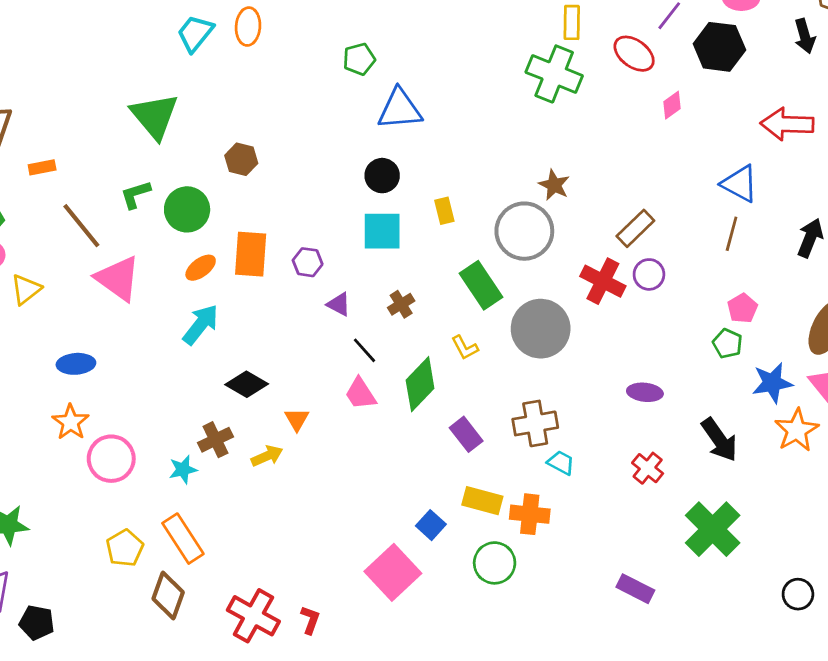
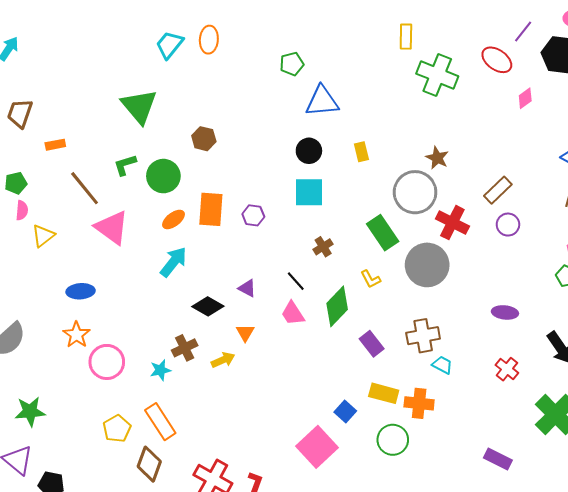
yellow rectangle: (572, 22) -> (406, 37), moved
yellow rectangle: (444, 211) -> (361, 152), moved
red cross: (603, 281) -> (452, 223), moved
purple triangle: (339, 304) -> (247, 288), moved

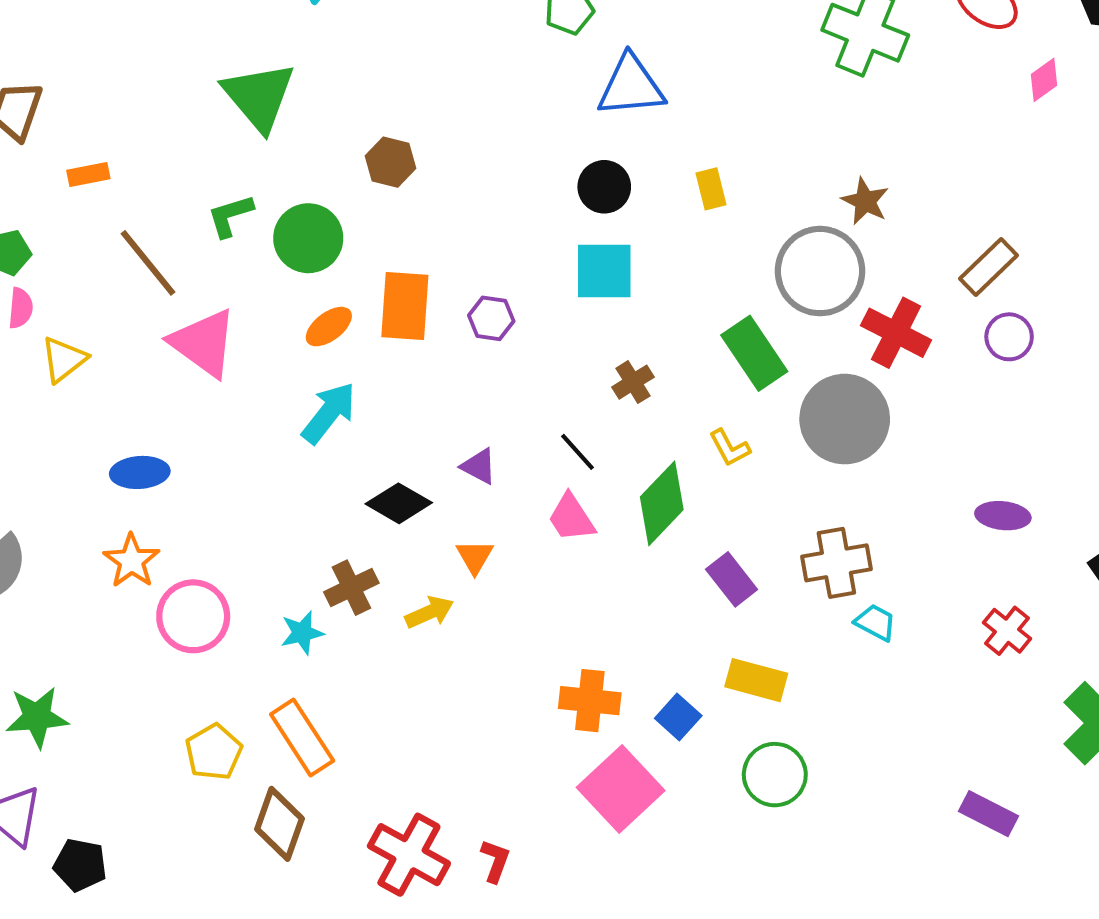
orange cross: (419, 403) -> (590, 701), moved

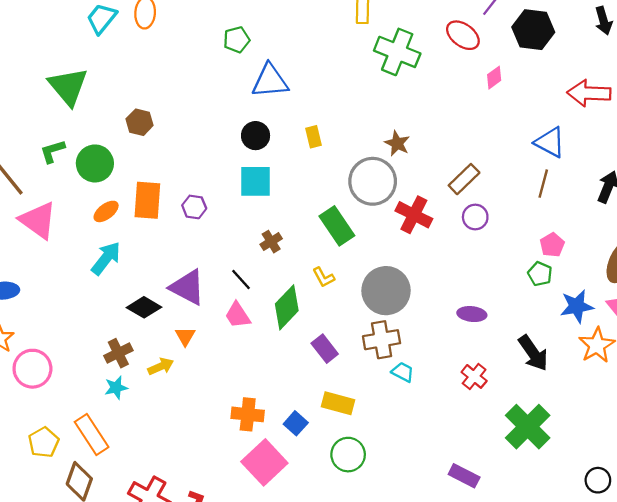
gray circle: (845, 419) -> (386, 291), moved
purple triangle: (479, 466) -> (187, 287), size x1.8
cyan star: (302, 633) -> (116, 388), moved

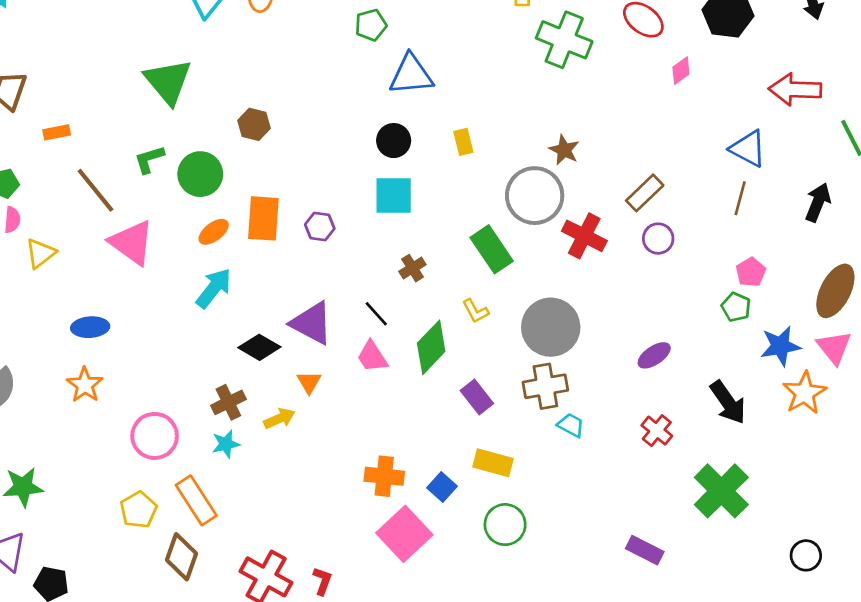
purple ellipse: (472, 314) -> (654, 355), turned -40
pink circle: (32, 369) -> (155, 436), moved

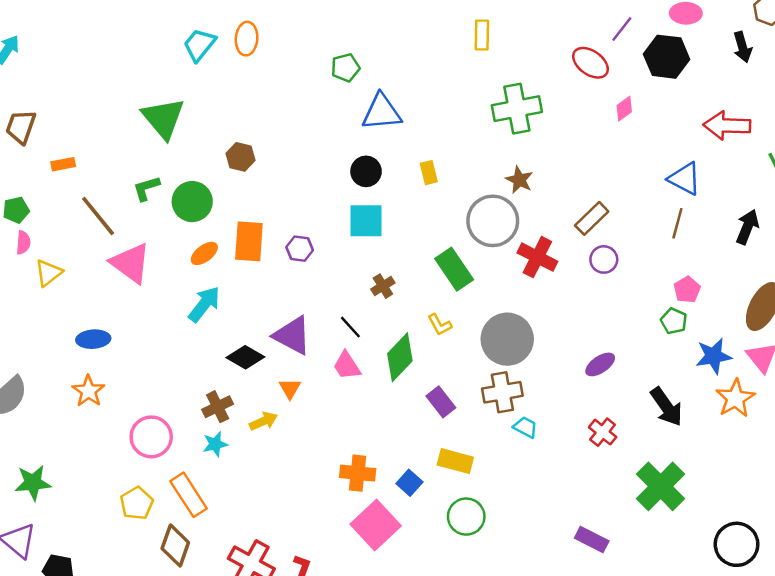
green cross: (564, 40) -> (517, 109), moved, turned -33
black circle: (806, 555) -> (737, 544), size x1.6

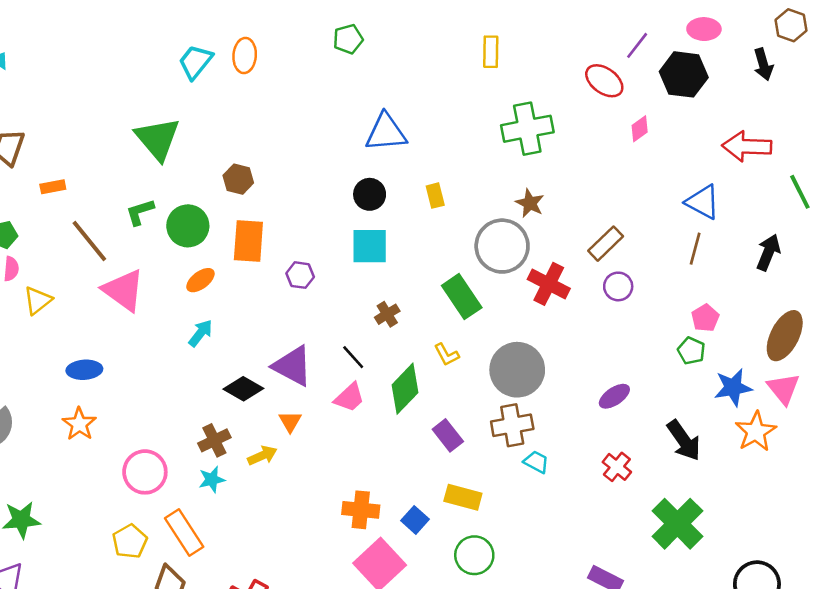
green pentagon: (345, 68) -> (348, 39), moved
orange rectangle: (249, 241) -> (248, 241), moved
cyan arrow: (204, 304) -> (200, 333), size x0.7
pink trapezoid: (347, 366) -> (349, 397), turned -100

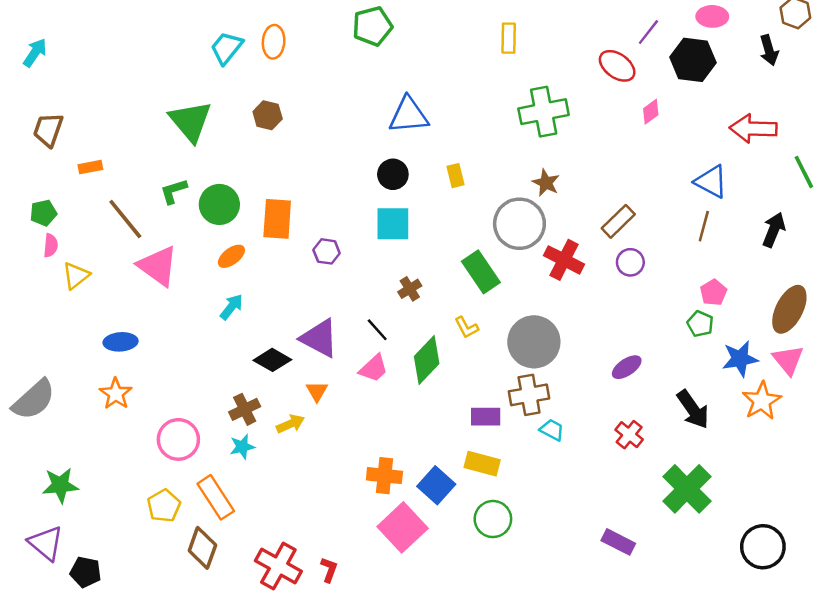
green pentagon: (348, 39) -> (372, 26), size x1.4
brown hexagon: (238, 179) -> (268, 115), moved
purple rectangle: (448, 435) -> (486, 417), moved, turned -52
blue square: (415, 520) -> (436, 485), size x1.4

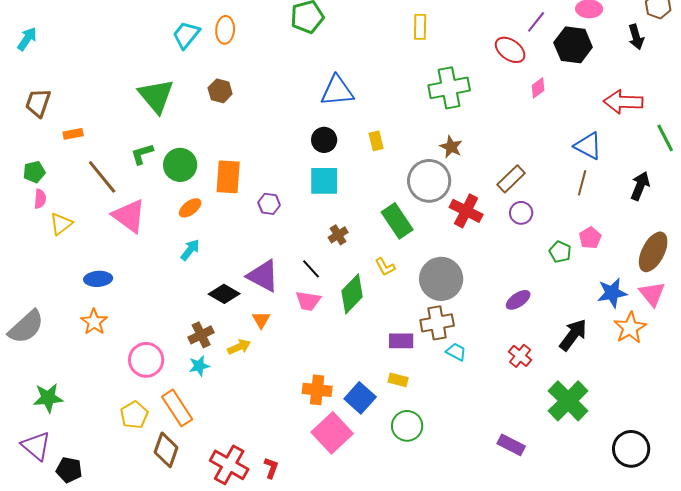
green pentagon: (700, 324) -> (560, 252), moved
pink trapezoid: (374, 368) -> (308, 301), turned 52
black arrow: (693, 409) -> (573, 335), turned -108
yellow rectangle: (482, 464) -> (398, 380), size x0.7

